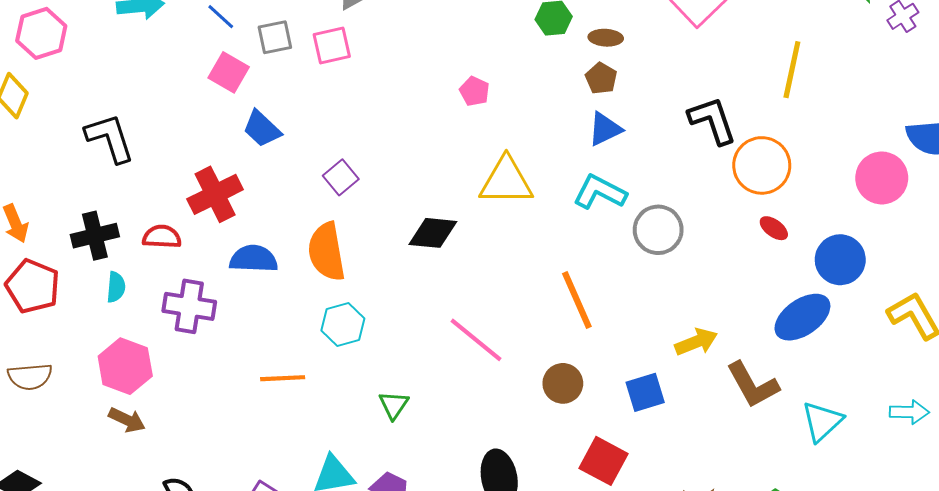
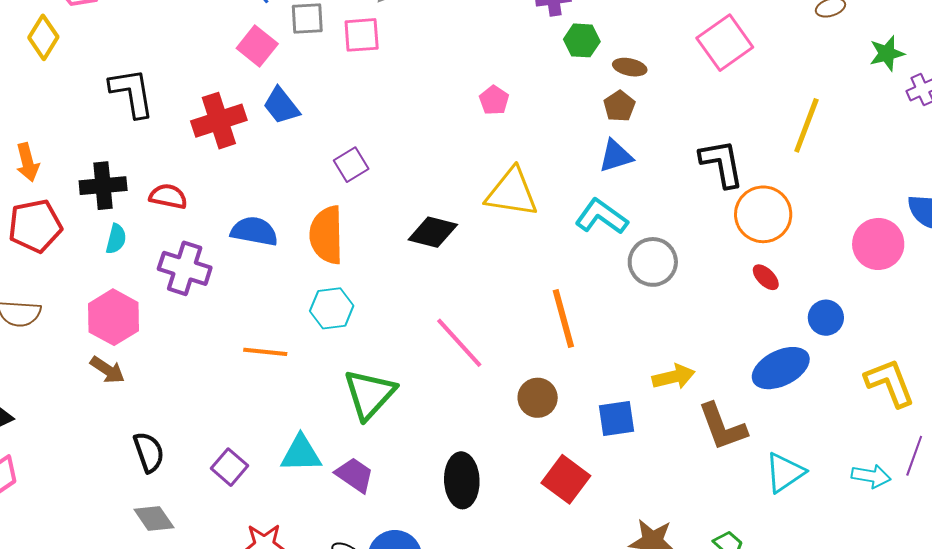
red cross: (215, 194) -> (219, 121), moved
blue circle: (840, 260) -> (826, 318), size x0.7
red pentagon: (33, 286) -> (35, 226), turned 30
green triangle: (394, 405) -> (370, 394), size x1.8

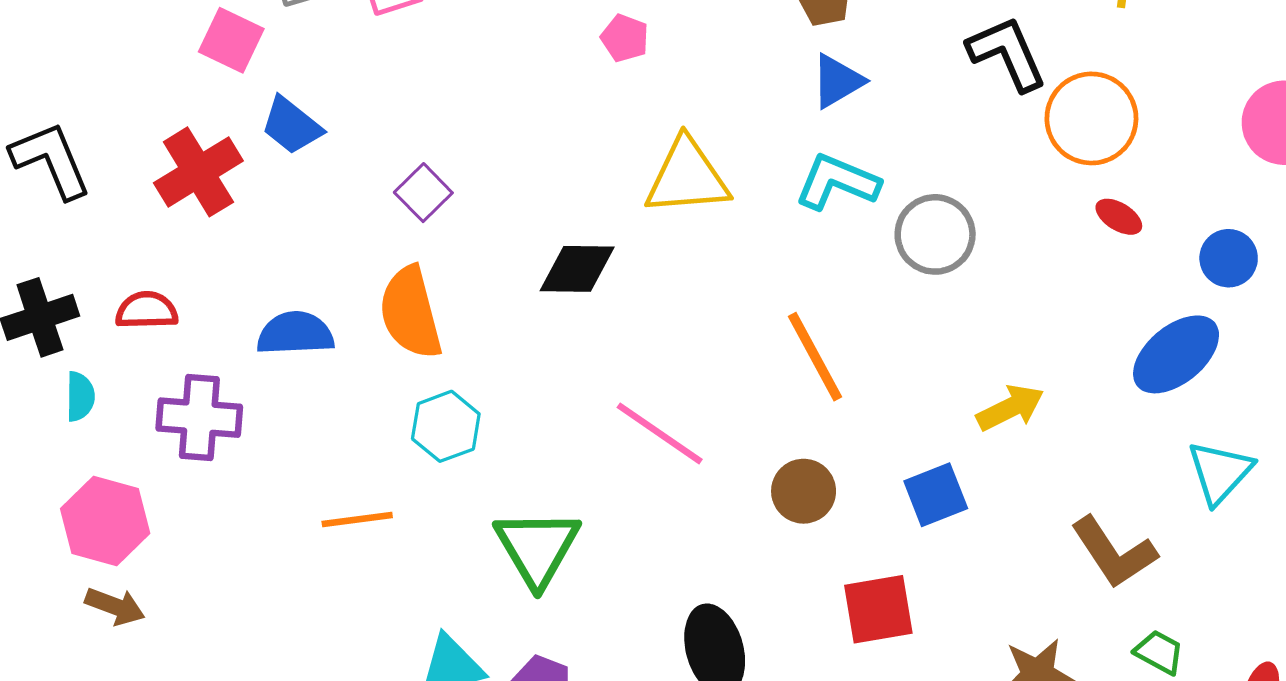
brown L-shape: (722, 427) -> (1114, 552), moved
cyan triangle: (785, 473) -> (1220, 472), moved
red square: (566, 479) -> (878, 609), turned -33

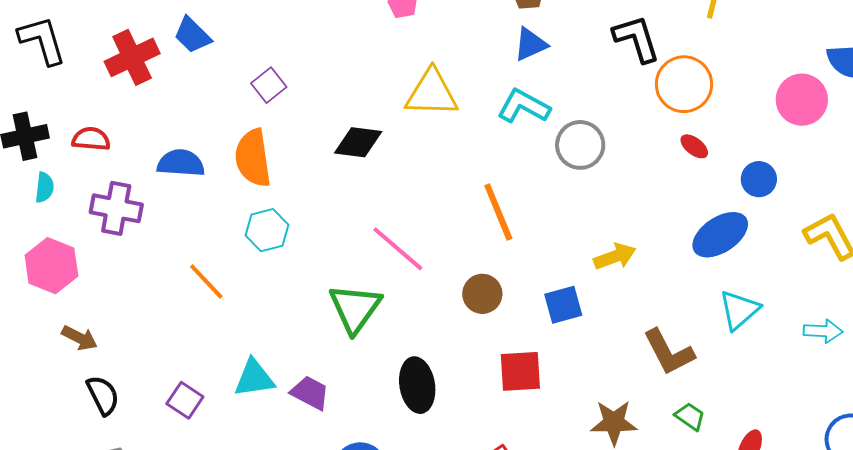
orange line: (357, 519) -> (206, 281), turned 48
green triangle: (537, 548) -> (355, 308), moved
brown arrow: (115, 606) -> (80, 338), moved

